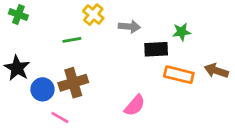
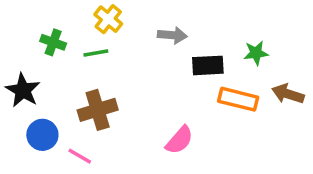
green cross: (18, 15) -> (53, 42), moved
yellow cross: (93, 15) -> (108, 19), moved
green star: (182, 32) -> (256, 53), moved
blue circle: (42, 89) -> (42, 135), moved

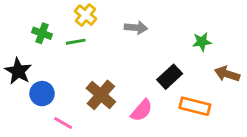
black rectangle: (208, 65) -> (170, 77), moved, turned -40
orange rectangle: (238, 99) -> (195, 106), moved
brown cross: (98, 110) -> (101, 95), moved, turned -32
blue circle: (42, 135) -> (42, 94), moved

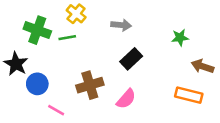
green cross: (42, 33) -> (37, 30), size x1.5
black rectangle: (170, 77) -> (131, 59), moved
brown cross: (101, 95) -> (90, 85), turned 32
orange rectangle: (195, 106) -> (189, 95), moved

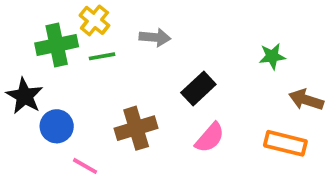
yellow cross: (76, 14) -> (94, 20), moved
gray arrow: (121, 25) -> (155, 37), moved
green cross: (37, 30) -> (57, 45), turned -32
pink semicircle: (126, 99) -> (210, 138), moved

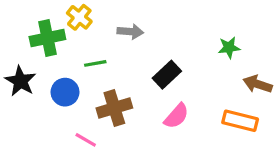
green line: (102, 56) -> (95, 63), moved
blue circle: (57, 126) -> (65, 92), moved
pink line: (85, 166) -> (86, 140), moved

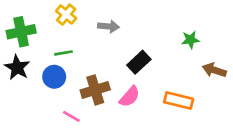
green cross: (47, 38) -> (21, 32), moved
green line: (95, 63) -> (63, 53), moved
pink semicircle: (176, 116) -> (130, 97), moved
orange rectangle: (240, 121) -> (179, 101), moved

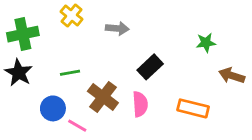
green line: (63, 53) -> (70, 73), moved
blue circle: (54, 77) -> (53, 108), moved
brown cross: (95, 90) -> (103, 97), turned -36
pink semicircle: (130, 97) -> (140, 104), turned -45

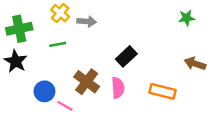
gray arrow: (117, 28) -> (87, 22), moved
green star: (206, 43) -> (187, 18), moved
green line: (70, 73) -> (58, 44), moved

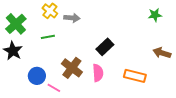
green cross: (19, 29) -> (16, 24), turned -30

